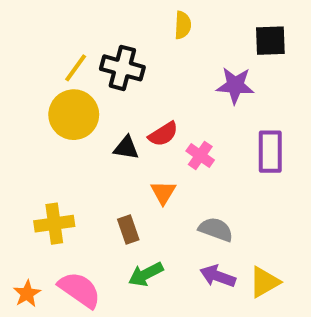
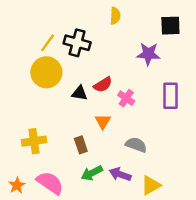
purple arrow: (218, 276) -> (120, 174), moved
yellow triangle: (264, 282) -> (151, 185), moved

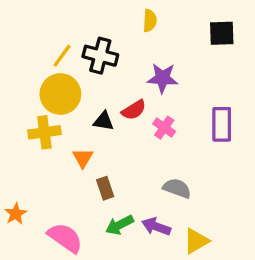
purple star: (148, 54) -> (163, 78), moved
orange triangle: (103, 121) -> (83, 158), moved
yellow cross: (34, 141) -> (44, 132), moved
orange star: (17, 185) -> (16, 214), moved

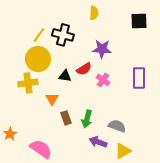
gray semicircle: (177, 188) -> (117, 126), moved
green arrow: (119, 225) -> (87, 119), moved, turned -48

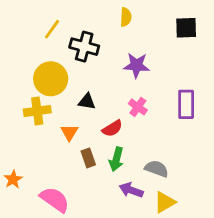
yellow line: (39, 35) -> (52, 29), moved
red semicircle: (84, 69) -> (112, 128), moved

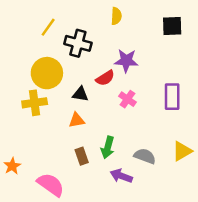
red semicircle: (112, 128) -> (105, 78), moved
orange triangle: (69, 132) -> (77, 120), moved, turned 49
brown rectangle: (88, 158) -> (82, 156), moved
yellow triangle: (165, 202) -> (182, 151), moved

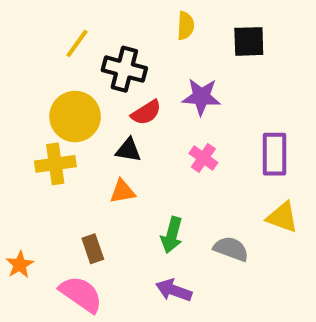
black square: (172, 26) -> (249, 41), moved
red semicircle: (105, 78) -> (146, 113), moved
yellow triangle: (182, 151) -> (282, 217), moved, turned 50
brown rectangle: (82, 156) -> (93, 249), moved
purple arrow: (121, 176) -> (174, 290), moved

